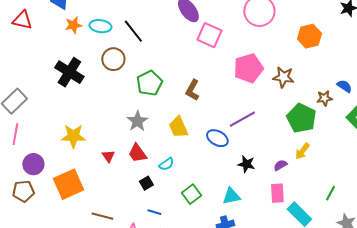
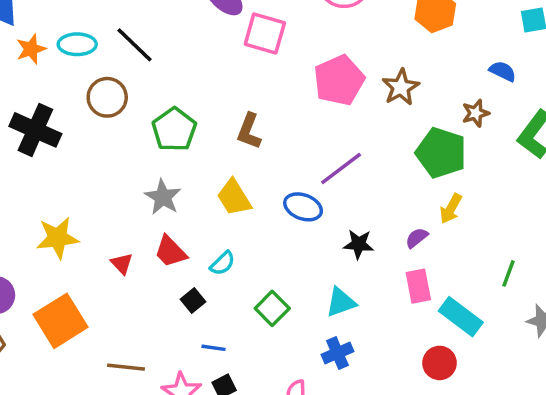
brown star: (283, 77) -> (401, 87), turned -30
blue semicircle: (344, 86) -> (503, 71), moved

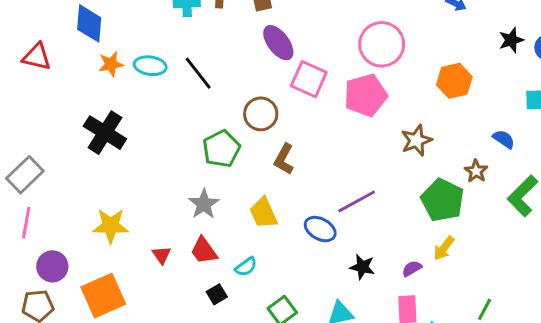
pink pentagon: (339, 80) -> (366, 95), moved
brown circle: (107, 97) -> (261, 114), moved
brown star: (476, 113) -> (476, 171), turned -30

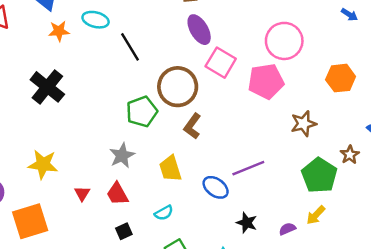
cyan ellipse: (150, 66) -> (96, 20), moved
brown circle: (261, 114) -> (178, 87), size x1.4
cyan semicircle: (246, 267) -> (164, 213), moved

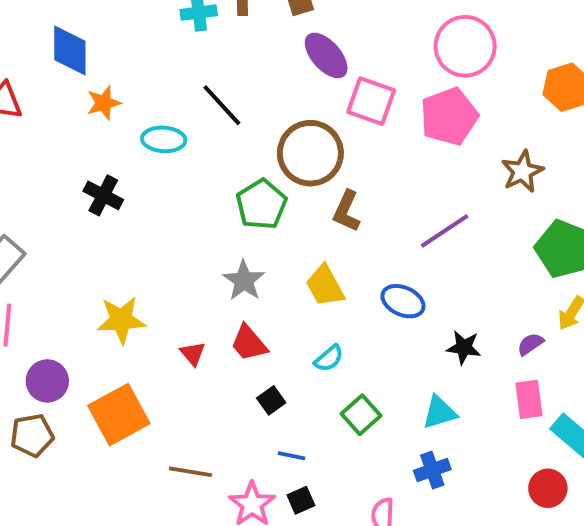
cyan ellipse: (96, 20) -> (164, 139), moved
black cross: (47, 87) -> (103, 195), size x0.7
purple line: (248, 168) -> (445, 231), moved

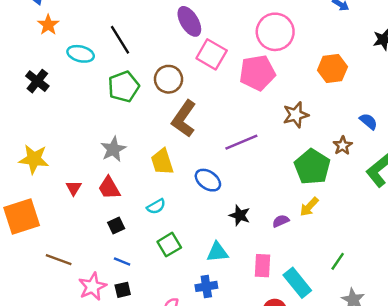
orange star: (104, 103) -> (48, 25), turned -30
brown circle: (310, 153) -> (168, 79), size x0.7
green pentagon: (261, 204) -> (124, 87), moved
brown L-shape: (347, 211) -> (184, 119), size x1.4
pink rectangle: (529, 399) -> (262, 266), moved

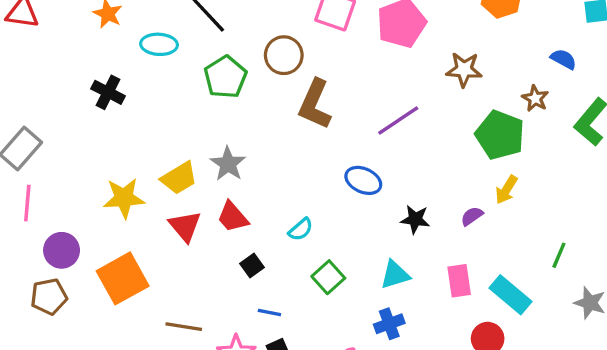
brown star: (296, 115) -> (464, 70), turned 30
yellow trapezoid: (162, 162) -> (179, 178), moved, turned -92
red triangle: (74, 188) -> (185, 226), size x1.5

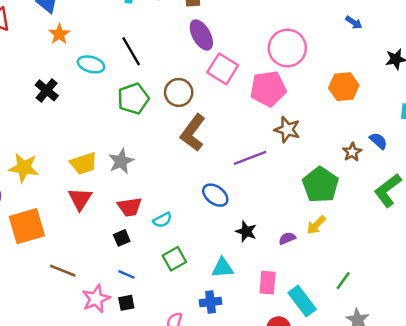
brown star: (464, 70) -> (287, 130), moved
brown star: (535, 98) -> (352, 152), moved
yellow star: (124, 198) -> (24, 168), moved
red trapezoid: (233, 217) -> (130, 207), moved, turned -70

